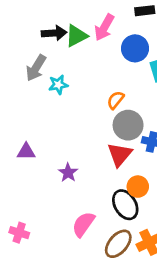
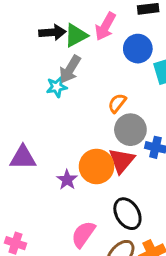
gray arrow: (36, 68) -> (70, 69), moved
purple triangle: (26, 152) -> (23, 158), size x1.4
orange circle: (138, 187) -> (97, 166), moved, size x1.5

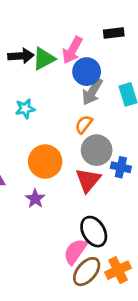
blue circle: (138, 49) -> (87, 72), moved
gray arrow: (70, 69) -> (92, 92), moved
orange circle: (97, 166) -> (45, 162), moved
pink semicircle: (83, 234) -> (75, 252), moved

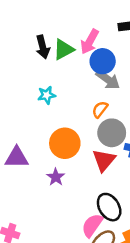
black arrow: (21, 56) -> (43, 47), turned 80
gray arrow: (92, 92) -> (108, 79), turned -85

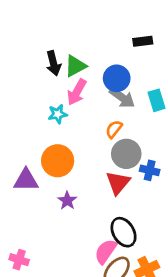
pink arrow: (90, 42) -> (77, 92), moved
orange circle: (65, 143) -> (58, 161), moved

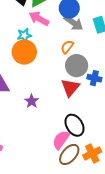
pink arrow: (77, 92) -> (39, 19), turned 90
orange circle: (58, 161) -> (24, 52), moved

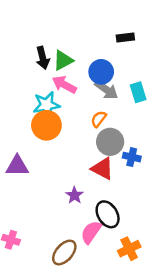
cyan star: (24, 35) -> (46, 105), size x1.5
red triangle: (70, 88) -> (102, 169), turned -42
purple star: (32, 101) -> (74, 195), moved
brown ellipse: (69, 154) -> (64, 252), moved

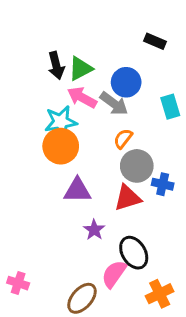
black rectangle: (125, 37) -> (155, 41), turned 30
gray arrow: (106, 90) -> (114, 104), moved
purple triangle: (17, 166) -> (77, 190), moved
red triangle: (102, 169) -> (128, 198), turned -45

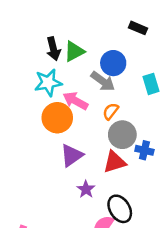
pink arrow: (82, 97) -> (75, 101), moved
cyan star: (61, 122) -> (48, 83), moved
purple triangle: (77, 190) -> (72, 155), turned -35

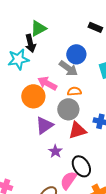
green triangle: (74, 51) -> (38, 28), moved
cyan star: (48, 83) -> (18, 59), moved
orange semicircle: (111, 111) -> (74, 91), turned 48
gray circle: (122, 135) -> (68, 109), moved

